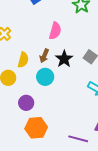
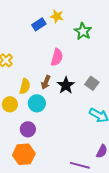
cyan circle: (45, 77) -> (37, 103), moved
orange hexagon: (36, 128) -> (24, 154), moved

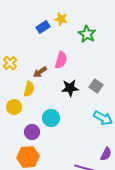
brown arrow: (46, 82) -> (40, 72), moved, turned 32
black star: (66, 85) -> (70, 88), turned 30
cyan circle: (37, 103) -> (51, 118), moved

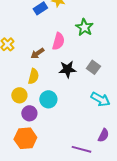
green star: (87, 34) -> (84, 27), moved
yellow semicircle: (29, 89) -> (33, 76), moved
yellow circle: (14, 107) -> (19, 95), moved

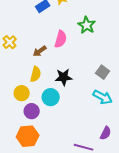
gray square: (93, 67) -> (103, 72), moved
black star: (67, 69) -> (64, 77), moved

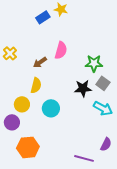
green star: (87, 25) -> (94, 63), moved, turned -30
black star: (64, 77) -> (83, 88), moved
purple circle: (32, 111) -> (12, 122), moved

